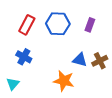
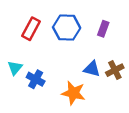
blue cross: (24, 57) -> (36, 79), moved
cyan triangle: (13, 84) -> (15, 68), moved

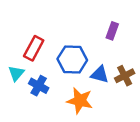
blue hexagon: (67, 28) -> (72, 60), moved
red rectangle: (31, 29) -> (34, 48), moved

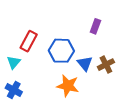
blue triangle: (100, 74) -> (85, 63), turned 35
blue cross: (39, 86) -> (14, 90), moved

